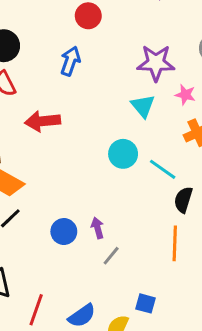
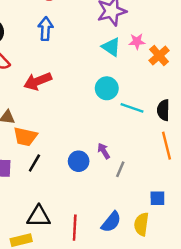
pink star: (185, 95) -> (137, 41), moved
cyan line: (163, 169) -> (132, 108), moved

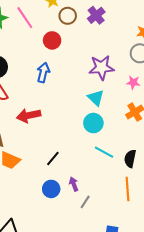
pink star: (137, 41) -> (133, 82), moved
cyan circle: (107, 88) -> (93, 123), moved
black line: (34, 163) -> (53, 159), moved

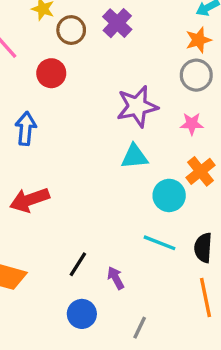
blue arrow: (43, 73) -> (26, 129), moved
cyan triangle: (96, 98) -> (134, 157), turned -42
cyan circle: (93, 123) -> (169, 195), moved
purple arrow: (74, 184) -> (116, 278), moved

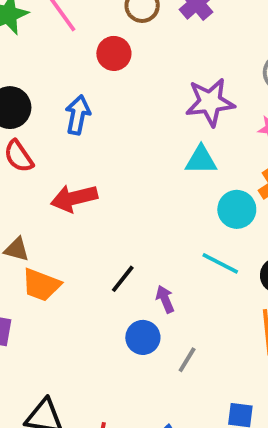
blue circle: (82, 314) -> (143, 337), moved

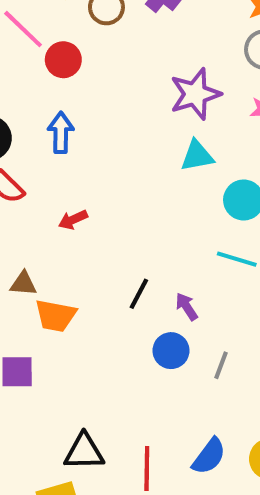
red circle: (114, 53) -> (63, 60), moved
red arrow: (74, 198) -> (73, 220), size x0.6

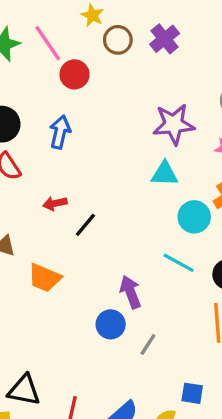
black line: (139, 294) -> (85, 225), moved
purple arrow: (187, 307) -> (131, 292), size x1.4
orange trapezoid: (56, 316) -> (45, 278), moved

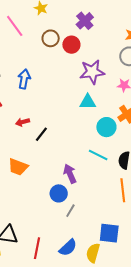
brown circle: (118, 40) -> (51, 38), moved
red circle: (75, 74) -> (71, 45), moved
gray line: (148, 345) -> (70, 211), moved
blue square: (192, 393) -> (109, 233), size x1.5

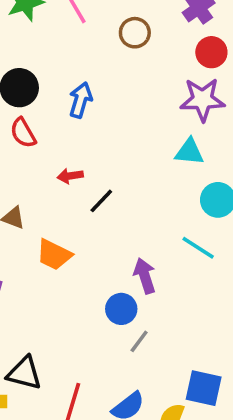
red circle: (71, 45) -> (211, 52), moved

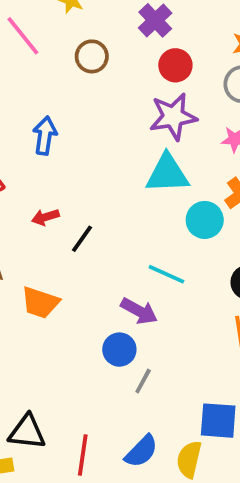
cyan triangle: (189, 152) -> (167, 174), size x1.4
cyan line: (198, 248) -> (166, 274), moved
purple arrow: (145, 276) -> (139, 311), turned 144

